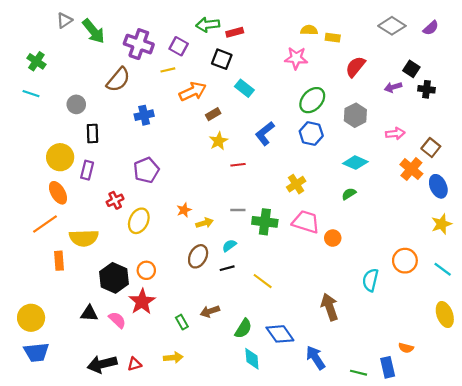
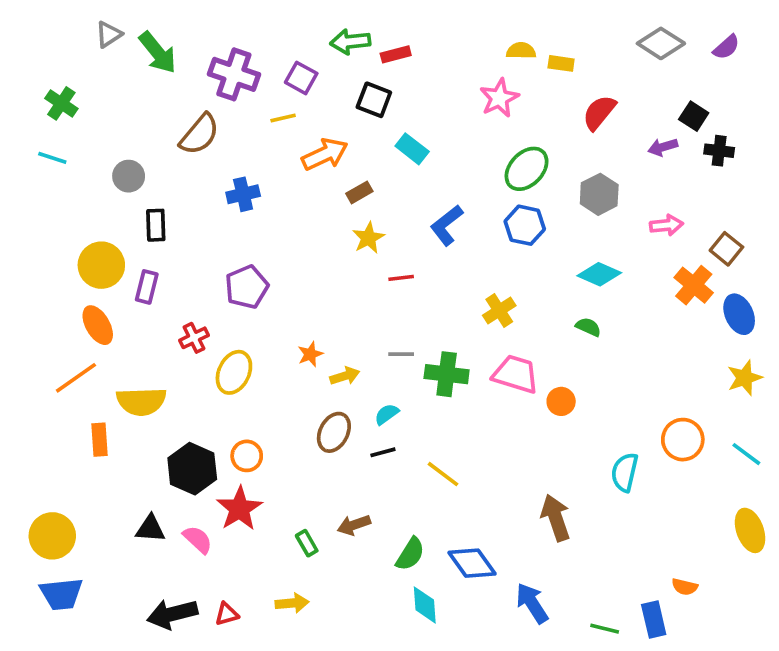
pink star: (296, 58) -> (499, 98), turned -30
green semicircle: (349, 194) -> (588, 327), turned 56

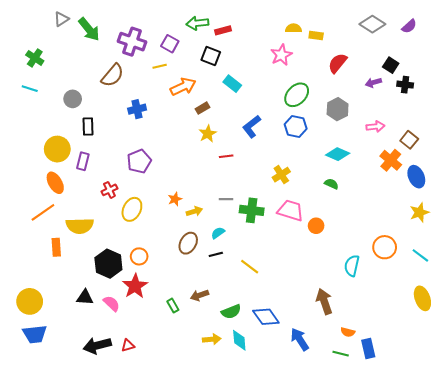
brown arrow: (556, 518) -> (324, 301), moved
green semicircle: (410, 554) -> (231, 312), turned 36
orange semicircle: (685, 587) -> (348, 332), moved
yellow arrow: (292, 603) -> (212, 339), moved

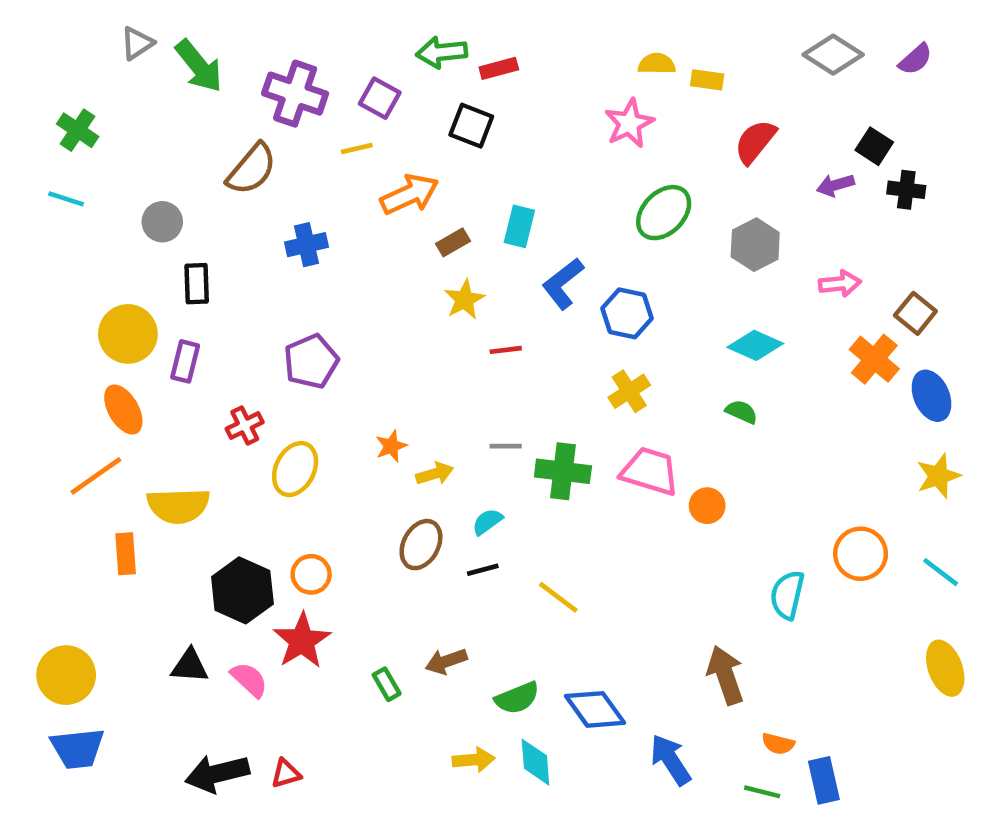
cyan rectangle: (232, 84) -> (519, 226), moved, turned 66
blue hexagon: (296, 127) -> (627, 313), moved

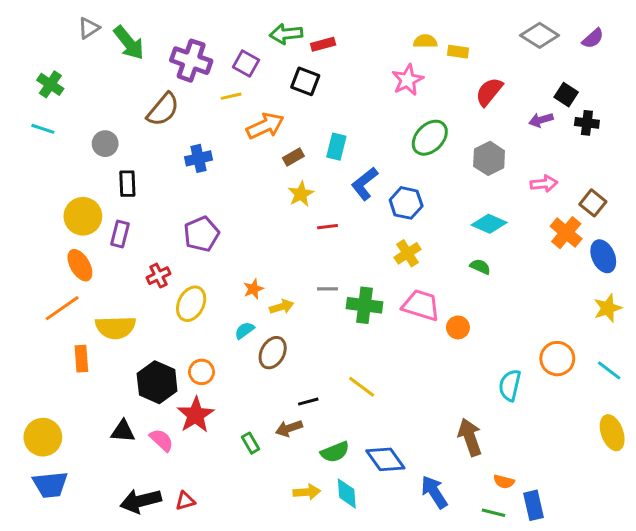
cyan semicircle: (487, 522) -> (244, 330), moved
black line: (483, 570) -> (308, 402), moved

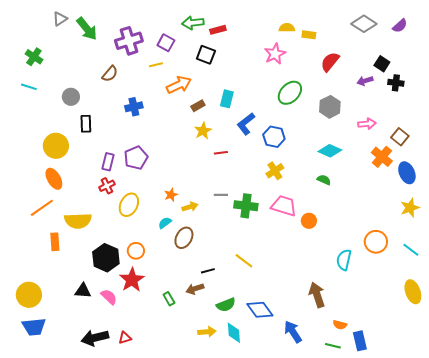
purple cross: (191, 61) -> (129, 41), turned -36
brown semicircle: (163, 110) -> (110, 74), size x0.7
purple rectangle: (120, 234) -> (108, 162), moved

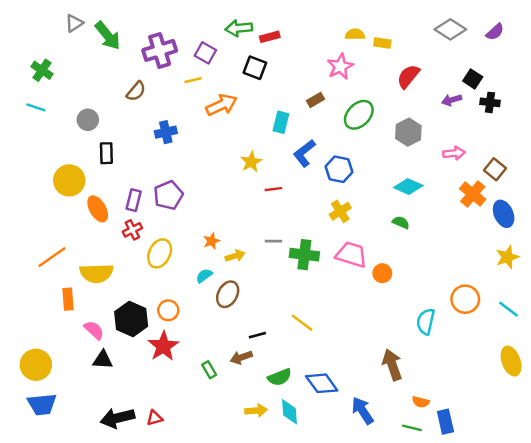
brown rectangle: (198, 106) -> (316, 100), moved
orange ellipse: (54, 179) -> (98, 209), moved
pink semicircle: (109, 297) -> (94, 330), moved

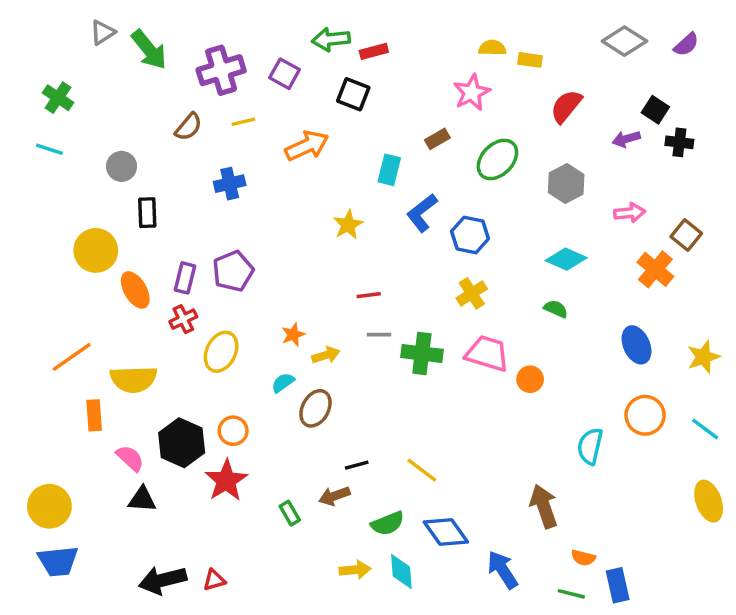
yellow line: (193, 80) -> (243, 122), moved
red line: (273, 189) -> (369, 295), moved
blue ellipse: (504, 214) -> (636, 345), moved
yellow line: (302, 323) -> (422, 470), moved

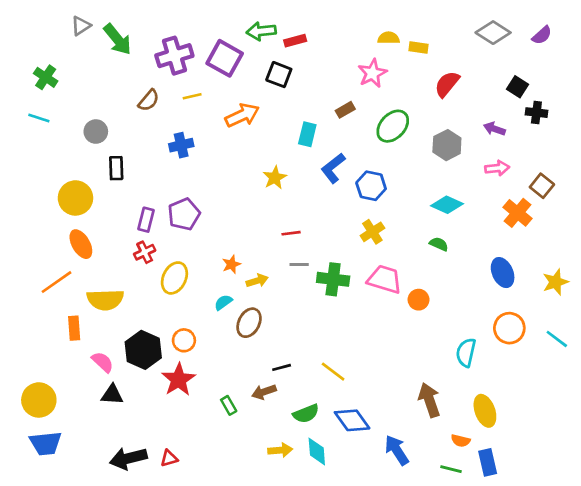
purple square: (285, 74) -> (225, 58), size x1.5
purple arrow: (626, 139) -> (494, 129), moved, turned 35
orange ellipse: (135, 290) -> (81, 244), moved
yellow ellipse: (709, 501) -> (485, 411), moved

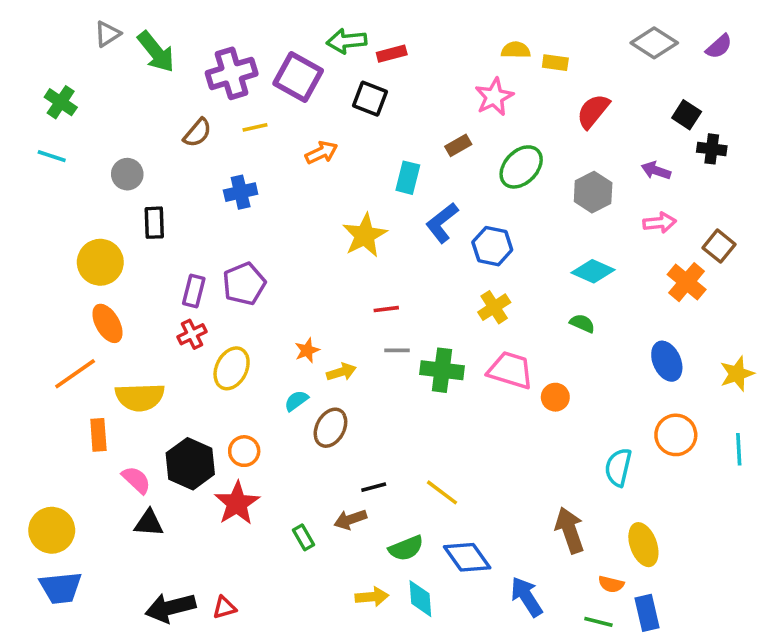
orange arrow: (242, 115) -> (321, 153), size x0.7
yellow star: (275, 178) -> (365, 235), size x1.4
cyan line: (557, 339) -> (739, 449), turned 50

